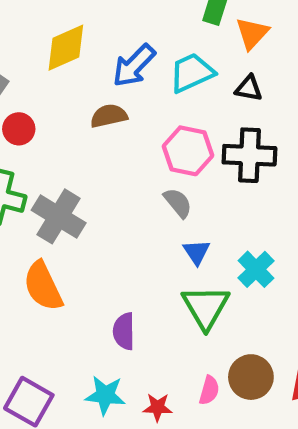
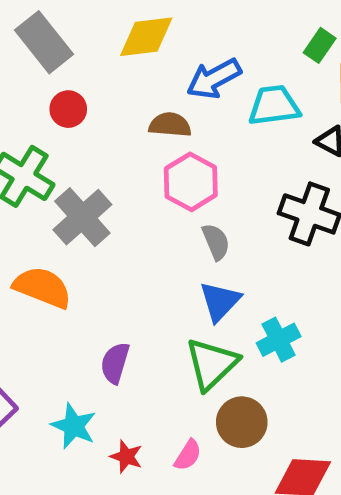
pink hexagon: (188, 151) -> (191, 182), moved
blue triangle: (197, 252) -> (220, 301), size x1.4
orange semicircle: (43, 286) -> (42, 287), turned 120
brown circle: (251, 377) -> (242, 422), moved

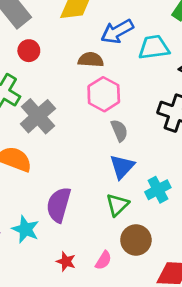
purple semicircle: (115, 363) -> (59, 205), size x1.4
green triangle: (212, 364) -> (117, 205), size x0.7
cyan star: (74, 426) -> (26, 229), moved

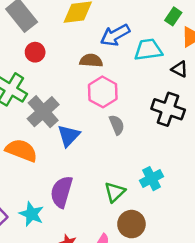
blue triangle: (122, 167) -> (69, 136), moved

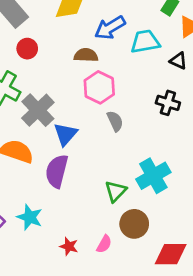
black cross: (168, 109) -> (168, 103), size x0.7
cyan cross: (152, 179) -> (153, 176), size x1.4
purple semicircle: (62, 192) -> (57, 171), moved

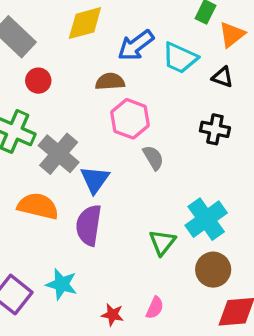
cyan trapezoid: (145, 42) -> (180, 58), turned -140
brown circle: (134, 224) -> (213, 270), moved

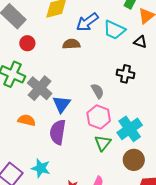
pink hexagon: (130, 119) -> (99, 117), moved
black cross: (215, 129) -> (125, 74), moved
orange semicircle: (38, 206) -> (27, 120), size x0.7

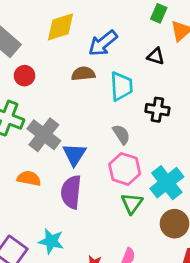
cyan trapezoid: (114, 30) -> (121, 86), moved, turned -115
black triangle: (140, 42) -> (156, 56), moved

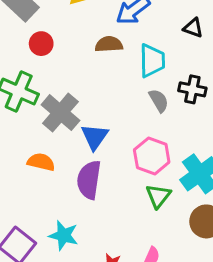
gray semicircle: (121, 134) -> (159, 101), moved

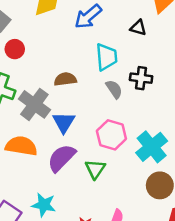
brown semicircle: (109, 44) -> (65, 79), moved
orange semicircle: (41, 162) -> (21, 146), size x1.4
purple semicircle: (89, 180) -> (61, 158), turned 40
green triangle: (158, 196) -> (95, 169), moved

